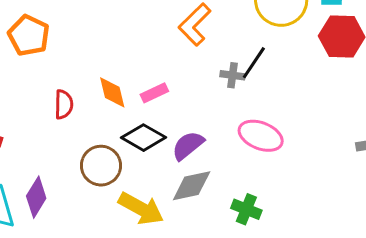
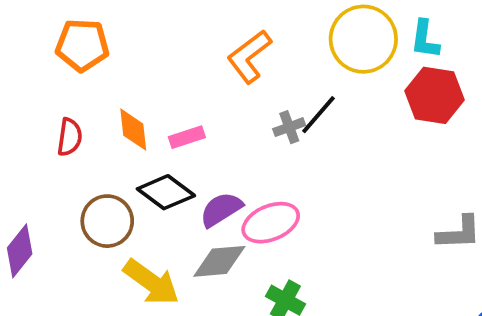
orange pentagon: (29, 35) -> (82, 45), moved, turned -30
gray cross: (232, 75) -> (289, 127), turned -35
pink ellipse: (261, 136) -> (271, 223), moved, turned -51

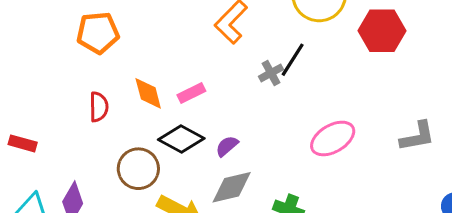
purple semicircle: (221, 209) -> (227, 146), size x0.7
pink ellipse: (271, 223) -> (333, 138), moved

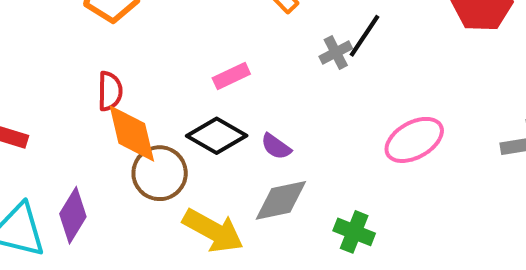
orange diamond: (148, 93) -> (132, 133), moved, size x1.4
purple semicircle: (227, 146) -> (276, 146), turned -105

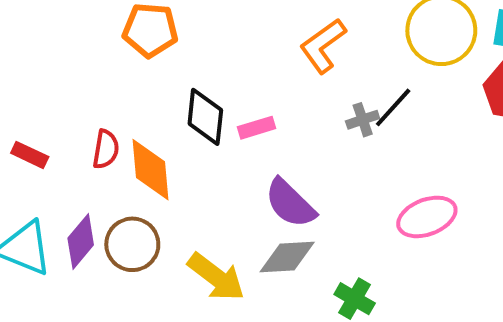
red semicircle: (110, 91) -> (106, 149), moved
black diamond: (217, 136) -> (205, 117), moved, turned 58
purple semicircle: (276, 146) -> (290, 203), size x1.8
brown circle: (160, 173) -> (132, 244), moved

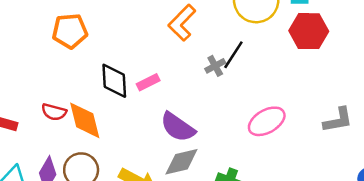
red semicircle: (106, 149) -> (54, 112), turned 105

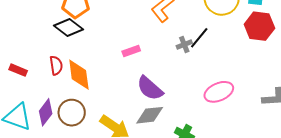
black diamond: (114, 81) -> (68, 28), moved, turned -56
red semicircle: (54, 112) -> (56, 65), turned -120

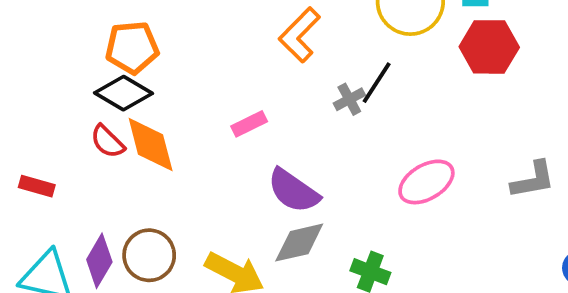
red semicircle: (56, 65) -> (107, 141), moved, turned 150
orange diamond: (79, 75) -> (151, 144), moved

